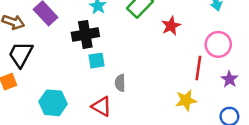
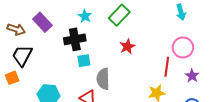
red star: (171, 26) -> (127, 46), moved
gray semicircle: (120, 83) -> (103, 79), size x1.5

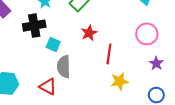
cyan square: (84, 61) -> (53, 44), moved, turned 32
red line: (167, 67) -> (109, 54), moved

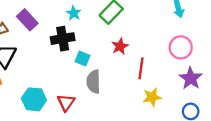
purple star: (156, 63) -> (191, 78), size x1.5
red triangle: (48, 87) -> (66, 103), moved, turned 36

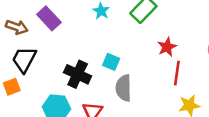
black cross: (63, 39) -> (78, 74), moved, turned 35
red star: (120, 46) -> (167, 47), moved

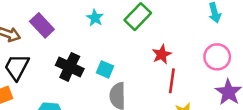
black cross: (78, 74) -> (70, 67), moved

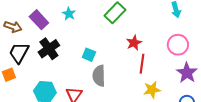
cyan star: (95, 18) -> (69, 14), moved
black cross: (70, 67) -> (49, 49), moved, turned 30

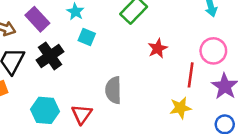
cyan square: (89, 55) -> (87, 37), moved
red line: (142, 64) -> (191, 75), moved

